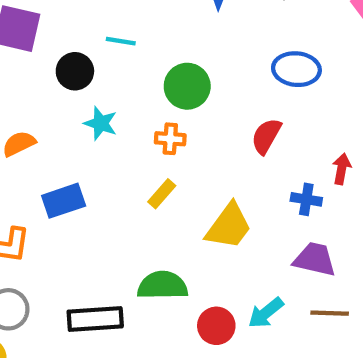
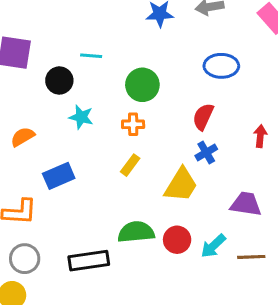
blue cross: (306, 199) -> (206, 152), moved, turned -35
brown line: (330, 313) -> (251, 257), moved
red circle: (216, 326) -> (177, 240), moved

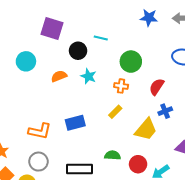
red semicircle: (203, 117) -> (157, 87), moved
orange semicircle: (23, 137) -> (59, 76), moved
blue rectangle: (59, 176) -> (75, 123), moved
green semicircle: (136, 232) -> (113, 155), size x0.7

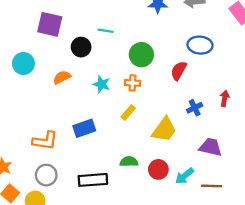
cyan star: (88, 76) -> (102, 84), moved
red semicircle: (157, 87) -> (179, 71), moved
blue cross: (165, 111) -> (195, 108), moved

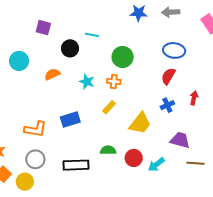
purple square: (50, 24) -> (43, 28), size x0.7
red semicircle: (179, 71) -> (168, 76), moved
brown line: (212, 186) -> (195, 163), moved

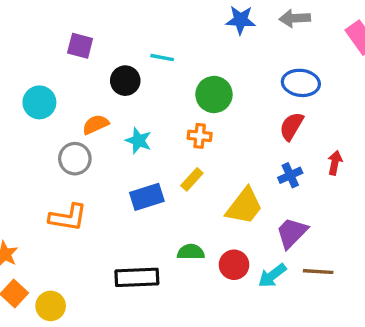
cyan star: (87, 82) -> (138, 141), moved
blue rectangle: (70, 120) -> (147, 197), moved
purple trapezoid: (180, 140) -> (292, 233), moved, turned -60
gray circle: (35, 159) -> (75, 159), moved
brown line: (195, 163) -> (318, 272), moved

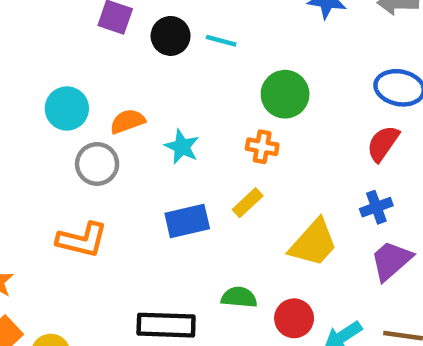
black circle: (125, 81) -> (171, 36), moved
cyan circle: (39, 102) -> (67, 108), moved
purple trapezoid: (292, 233) -> (391, 260), moved

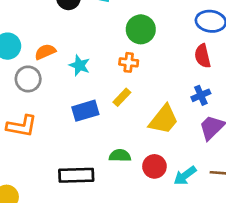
red semicircle: (383, 143) -> (203, 56), turned -45

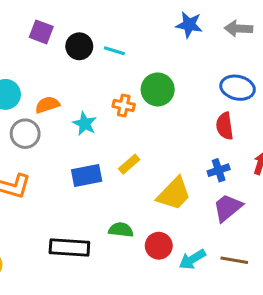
orange cross: (129, 62) -> (124, 105), moved

